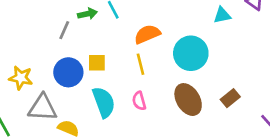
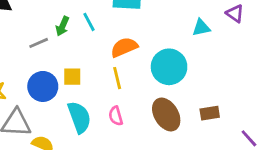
green arrow: (87, 14) -> (62, 26), turned 126
gray line: (64, 30) -> (39, 43), turned 42
brown rectangle: (230, 98) -> (210, 113), turned 30

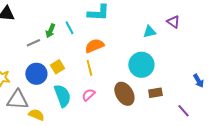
cyan circle: (169, 67) -> (141, 65), moved
yellow square: (72, 77) -> (57, 67), turned -32
pink semicircle: (116, 116) -> (88, 95), turned 64

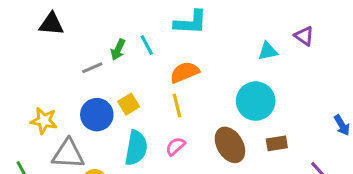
cyan semicircle: (62, 96) -> (136, 148), turned 30

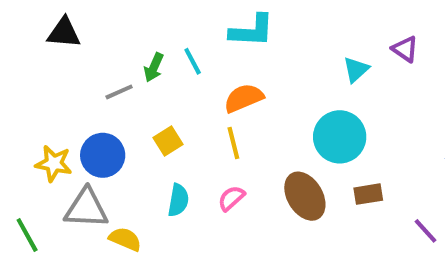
cyan triangle: (268, 51) -> (356, 69), turned -30
blue circle: (97, 115) -> (103, 155), moved
cyan semicircle: (136, 148) -> (178, 200), size x0.7

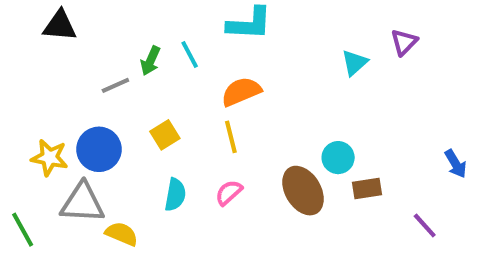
purple triangle: (405, 49) -> (404, 42), turned 40
cyan circle: (340, 137) -> (338, 158), moved, size x0.6

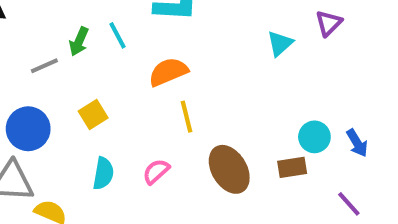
yellow line: (231, 137) -> (187, 117), moved
cyan circle: (338, 158) -> (314, 137), moved
blue arrow: (456, 164) -> (357, 143), moved

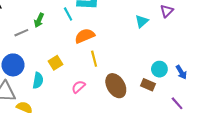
cyan line: (117, 35) -> (68, 14), moved
yellow square: (93, 115) -> (56, 63), moved
brown rectangle: (292, 167) -> (148, 85), turned 32
cyan semicircle: (103, 173) -> (38, 80), moved

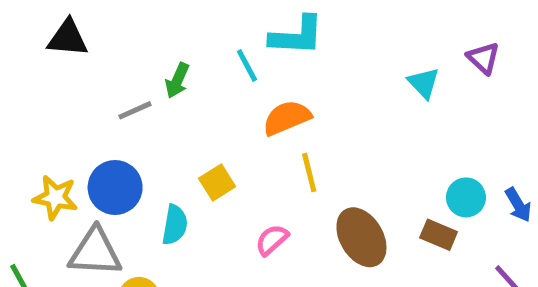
purple triangle: (167, 11) -> (483, 58), turned -32
cyan triangle: (142, 21) -> (424, 83), turned -32

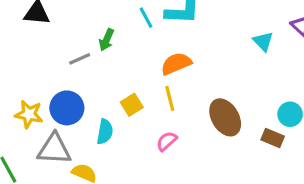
cyan line: (247, 66) -> (146, 18), moved
yellow line: (309, 173) -> (170, 98), moved
brown ellipse: (361, 237) -> (225, 117), moved

